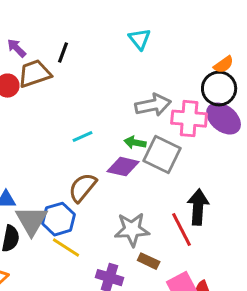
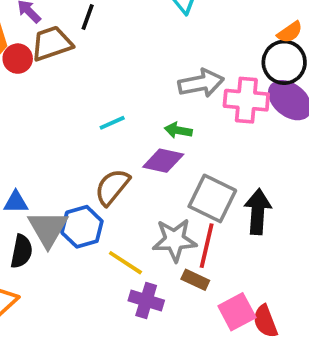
gray square: (162, 155) -> (212, 198), moved
red line: (182, 230) -> (207, 246), moved, turned 40
yellow line: (66, 248) -> (125, 263), moved

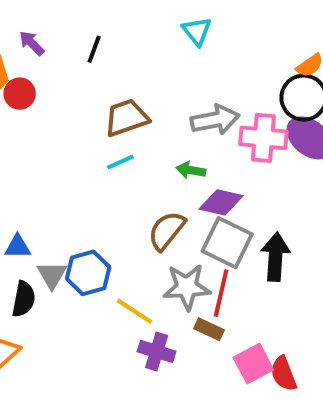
brown trapezoid: (52, 43) -> (126, 118), moved
purple diamond: (163, 161) -> (221, 202), moved
brown semicircle: (112, 187) -> (167, 231), moved
gray triangle: (48, 229) -> (52, 275), size x0.7

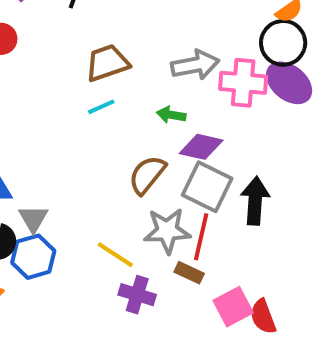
blue hexagon: (88, 273) -> (33, 257), moved

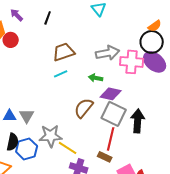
gray triangle: (33, 219) -> (27, 116), moved
gray star: (167, 231) -> (51, 136), moved

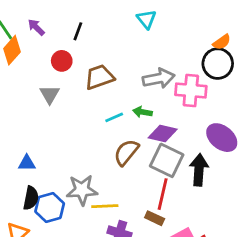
red circle: (11, 40) -> (62, 61), moved
purple ellipse: (155, 62) -> (222, 138), moved
cyan line: (61, 74) -> (114, 117), moved
gray triangle: (27, 116) -> (50, 95), moved
yellow line: (68, 148) -> (105, 206), turned -36

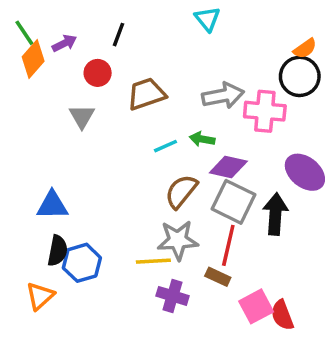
purple arrow: (36, 27) -> (64, 43), moved, turned 108
blue triangle: (27, 163) -> (52, 205), size x1.4
gray star: (82, 190) -> (178, 240), moved

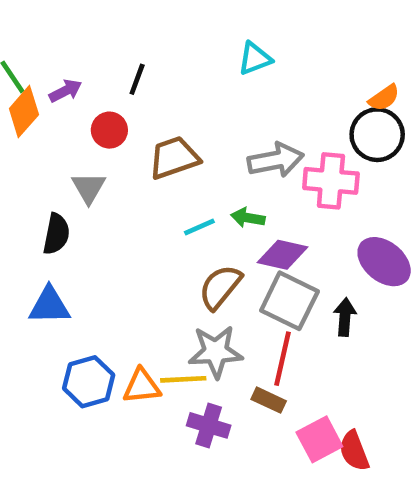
cyan triangle: (207, 19) -> (255, 59), turned 48
black arrow: (275, 214) -> (345, 317), size x0.7
black semicircle: (57, 251) -> (56, 234), moved
orange triangle: (40, 296) -> (142, 386), moved, turned 36

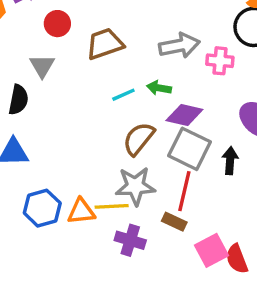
pink cross: (331, 181) -> (220, 61), size x0.7

